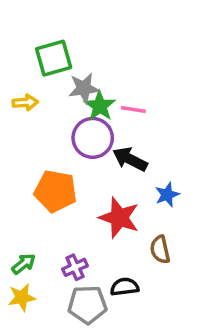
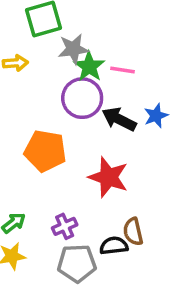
blue star: (167, 195) -> (156, 116), moved
brown semicircle: (160, 250) -> (133, 232), moved

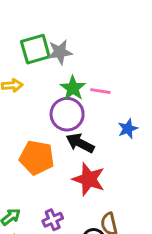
gray star: (73, 49) -> (60, 52), moved
black arrow: (119, 119) -> (80, 143), moved

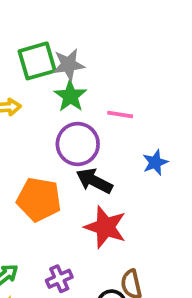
green star: (73, 88) -> (70, 96), moved

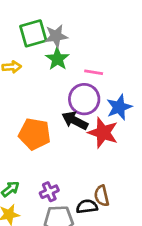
purple circle: (78, 144) -> (84, 99), moved
blue star: (155, 162) -> (119, 107), size x1.4
red star: (105, 227) -> (103, 133), moved

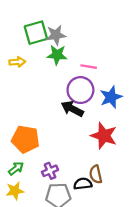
green star: (57, 59) -> (57, 55), turned -30
red star: (103, 133) -> (104, 136), moved
orange pentagon: (35, 134) -> (25, 139), moved

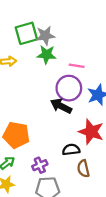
black semicircle: (83, 184) -> (71, 150), moved

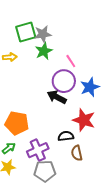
green star: (46, 55) -> (44, 51), turned -30
pink line: (77, 66) -> (71, 61), turned 48
purple cross: (40, 165) -> (38, 150), size x1.5

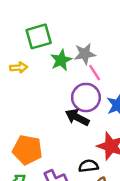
gray star: (43, 34) -> (85, 54), moved

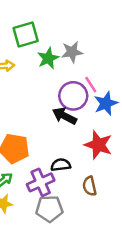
pink line: (95, 73) -> (91, 85), moved
black semicircle: (88, 166) -> (61, 165), moved

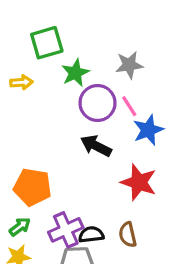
gray star: (72, 52) -> (129, 65), moved
purple circle: (73, 96) -> (98, 103), moved
black semicircle: (61, 165) -> (91, 235), moved

